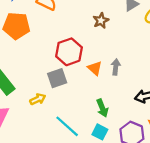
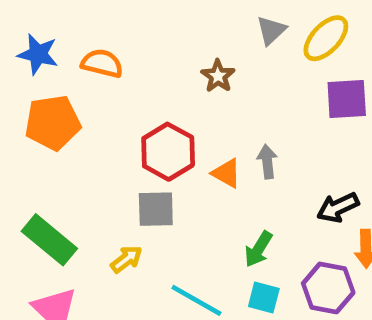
gray square: (57, 78) -> (156, 209), turned 30
green arrow: (102, 108) -> (258, 249), turned 66

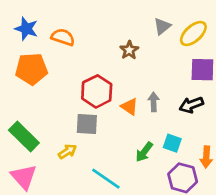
black arrow: (338, 207) -> (191, 105), moved
cyan square: (264, 298) -> (172, 143), moved

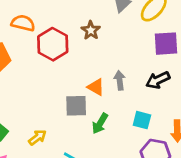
red hexagon: (97, 91) -> (53, 44), moved
gray square: (87, 124) -> (76, 106), moved
green arrow: (144, 152) -> (100, 123), moved

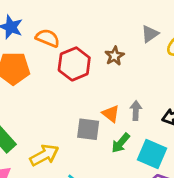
cyan square: (142, 120) -> (152, 154), size x1.5
green arrow: (100, 123) -> (121, 143), moved
yellow arrow: (37, 137) -> (44, 155), size x1.5

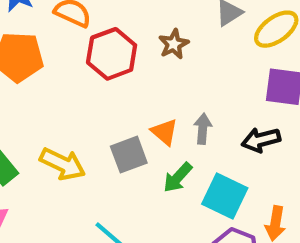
gray square: (88, 129) -> (129, 155), turned -30
yellow arrow: (44, 155) -> (63, 164), moved, turned 52

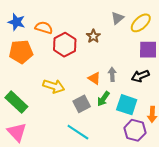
gray square: (129, 155) -> (82, 104), moved
yellow arrow: (63, 164) -> (54, 86), moved

